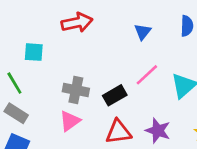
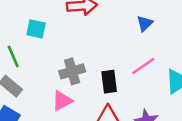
gray cross: (76, 90) -> (72, 71), turned -35
black rectangle: (115, 95) -> (109, 82), turned -75

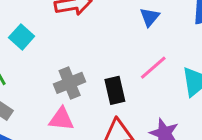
cyan square: (36, 29) -> (22, 37), turned 36
pink triangle: (62, 101) -> (61, 119), turned 40

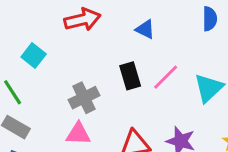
blue triangle: (150, 17) -> (145, 29), moved, turned -40
black rectangle: (115, 90) -> (130, 76), moved

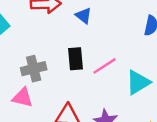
blue triangle: (145, 29) -> (84, 16), moved

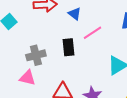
pink line: (104, 66) -> (92, 33), moved

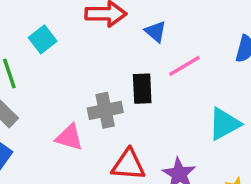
gray cross: (36, 55) -> (105, 110), moved

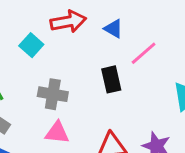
cyan square: (43, 39) -> (31, 45), moved
gray cross: (105, 110) -> (53, 94), moved, turned 32

